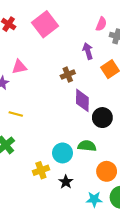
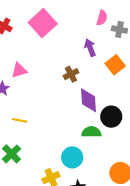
green semicircle: (87, 146) -> (91, 132), moved

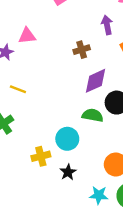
purple diamond: (89, 100) -> (96, 81), turned 60

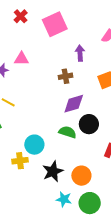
purple arrow: (107, 25) -> (80, 53), moved
cyan circle: (67, 139) -> (34, 145), moved
black star: (68, 172) -> (53, 171), moved, size x1.5

